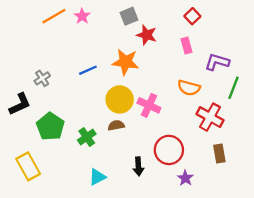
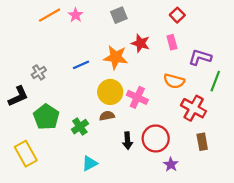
red star: (147, 35) -> (141, 43), moved
black arrow: (138, 166) -> (128, 141), moved

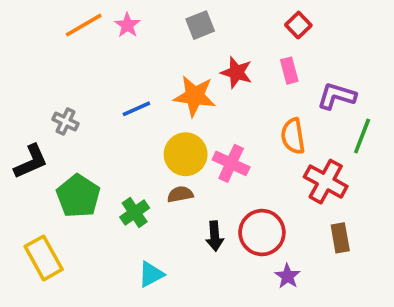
gray cross: (39, 72) -> (65, 122), turned -32
orange semicircle: (174, 81) -> (293, 136), turned 66

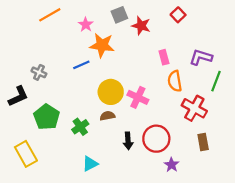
pink star: (127, 25) -> (86, 25), moved
pink rectangle: (289, 71) -> (164, 57), moved
red star: (237, 72) -> (141, 26), moved
orange star: (195, 96) -> (102, 45), moved

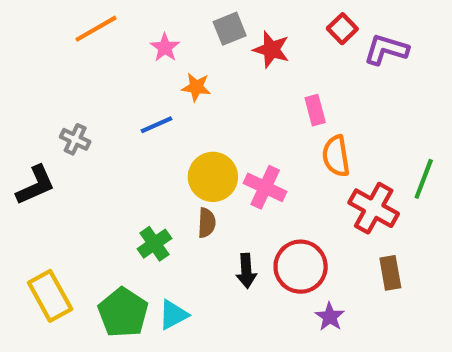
orange star: (102, 45) -> (196, 87), size x0.6
purple L-shape: (201, 57) -> (386, 50), moved
green line: (216, 81) -> (424, 179), moved
brown semicircle: (107, 116) -> (207, 223), turned 104
green pentagon: (47, 117) -> (123, 313), moved

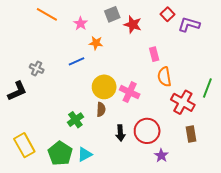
orange line: (96, 29) -> (47, 14), turned 60

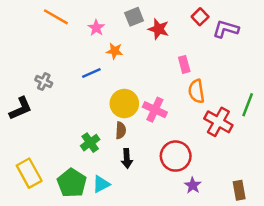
black arrow: (120, 133) -> (127, 158), moved
brown rectangle: (191, 134) -> (239, 190), moved

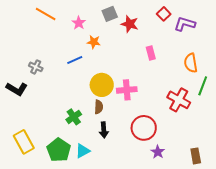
orange semicircle: (196, 91) -> (191, 63), moved
black L-shape: (21, 108) -> (17, 89), turned 55
pink cross: (155, 110) -> (127, 90), turned -30

